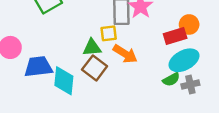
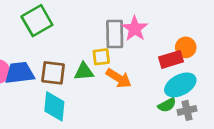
blue trapezoid: (38, 67) -> (20, 73), moved
brown square: (95, 68) -> (53, 73), moved, turned -30

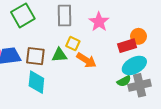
gray rectangle: (115, 34) -> (65, 15), moved
yellow square: (101, 57) -> (73, 44), turned 32
gray cross: (187, 110) -> (140, 85), size x1.5

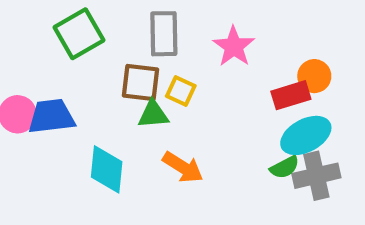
brown square: (35, 56) -> (140, 82), moved
orange arrow: (86, 60) -> (183, 167), moved

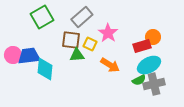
gray rectangle: (164, 34) -> (82, 17), turned 50
pink star: (234, 46) -> (108, 33), moved
orange arrow: (183, 167) -> (110, 65), moved
cyan diamond: (107, 169) -> (45, 69), moved

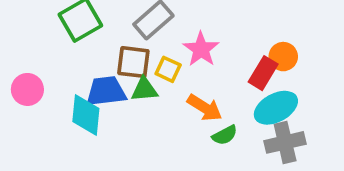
red rectangle: (142, 46) -> (263, 73), turned -42
blue trapezoid: (29, 56) -> (106, 91), moved
green semicircle: (139, 80) -> (225, 135), moved

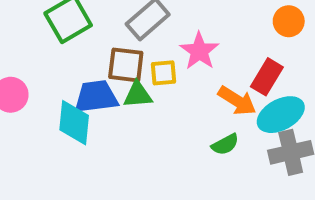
orange circle: (283, 57) -> (289, 21), moved
yellow square: (168, 69) -> (164, 73), turned -30
orange arrow: (205, 108) -> (237, 101), moved

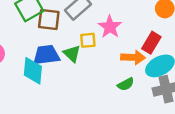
brown square: (126, 65) -> (49, 20), moved
green triangle: (138, 95) -> (72, 54), turned 48
orange arrow: (237, 101) -> (133, 57), turned -30

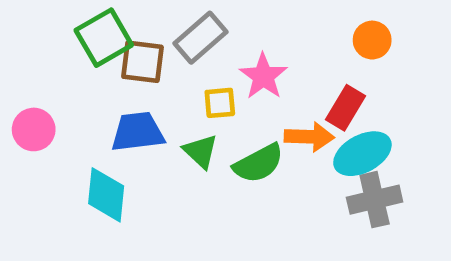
green triangle: (72, 54) -> (200, 151), moved
cyan diamond: (33, 71) -> (106, 195), moved
green semicircle: (126, 84) -> (259, 163), moved, size x1.5

